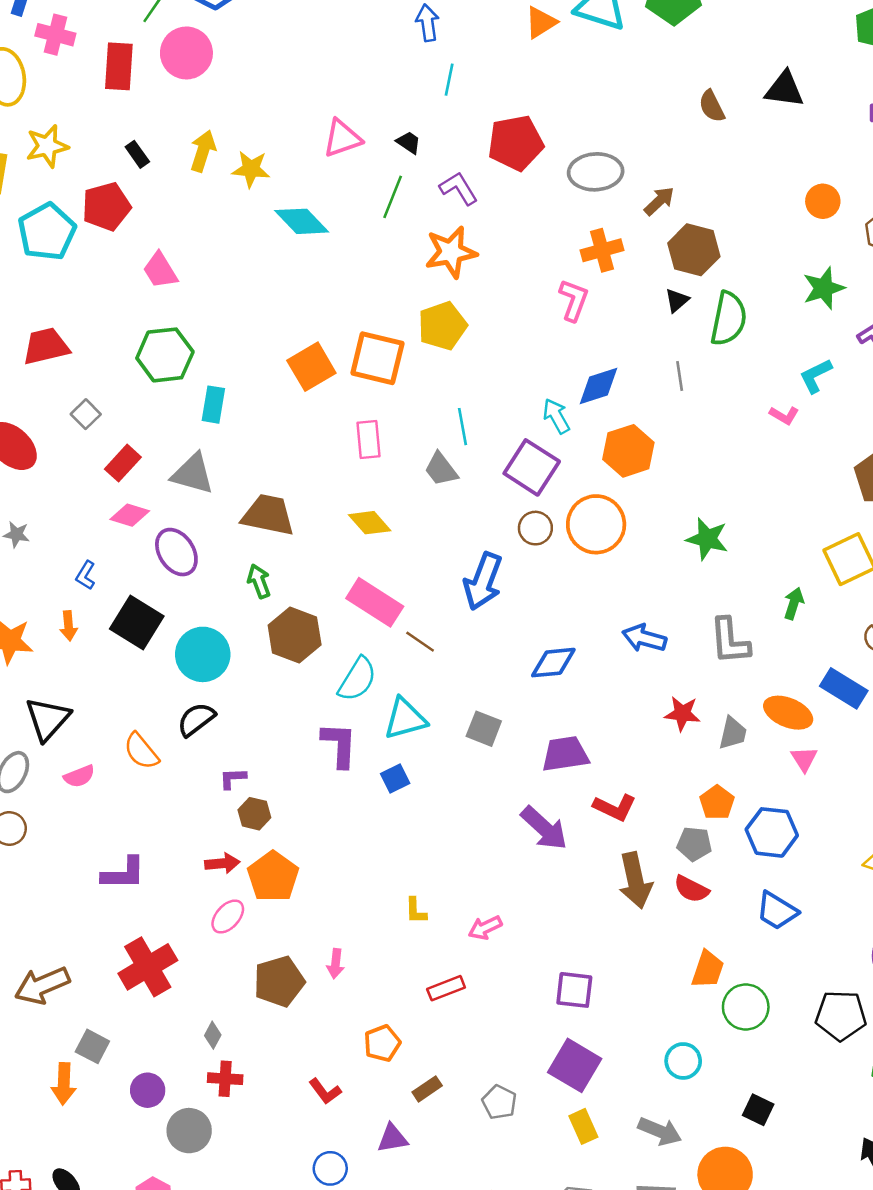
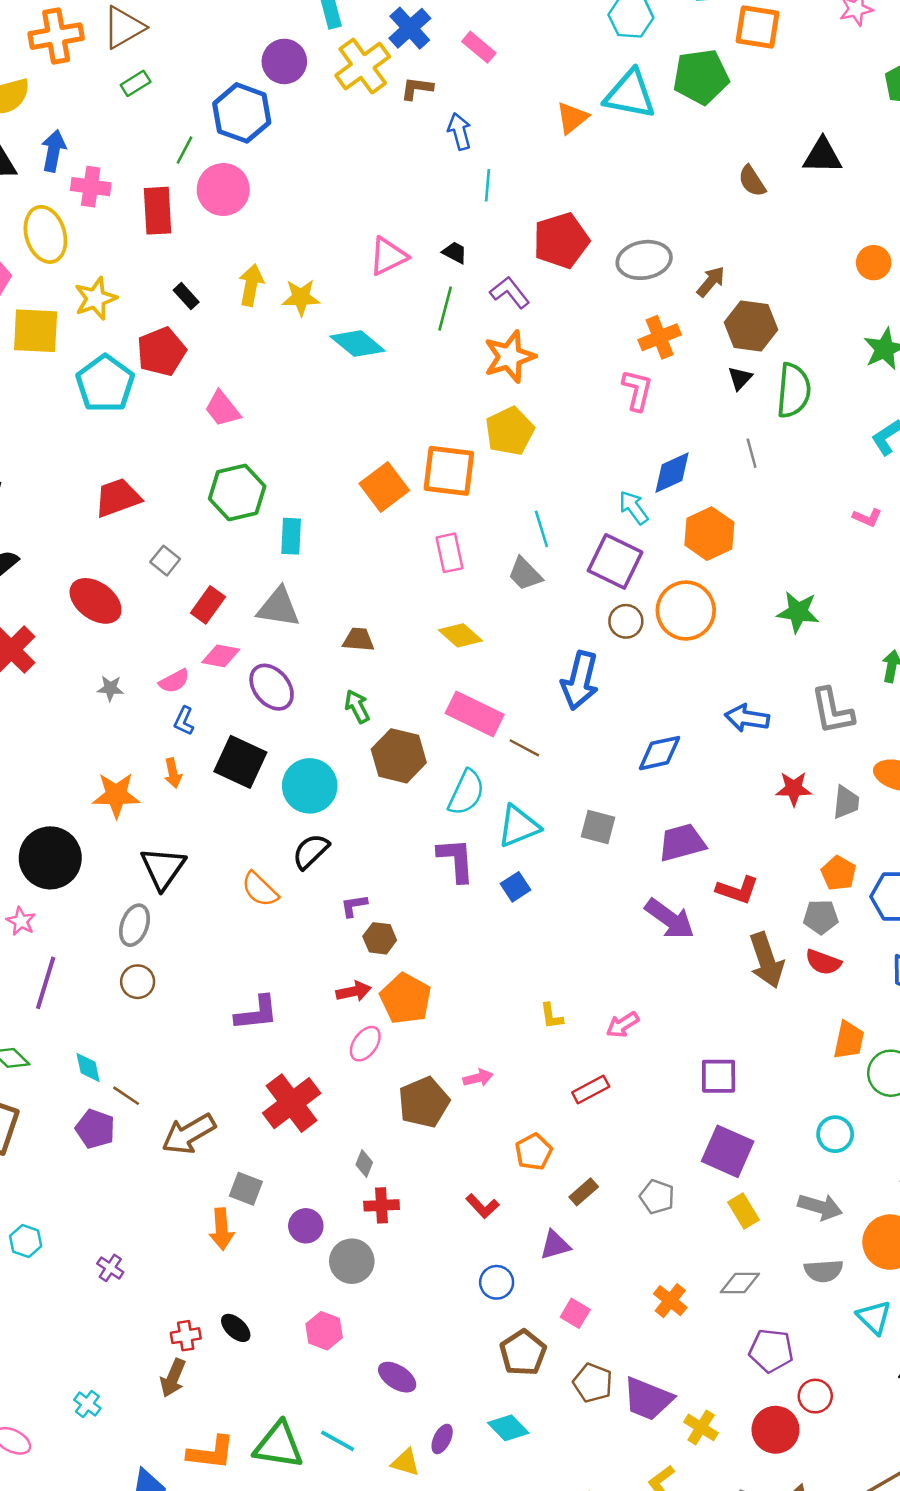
pink L-shape: (784, 415) -> (867, 518), moved
brown trapezoid: (268, 515) -> (358, 640), size x0.6
pink semicircle: (79, 776) -> (174, 681), moved
pink arrow: (336, 964) -> (478, 1078), turned -104

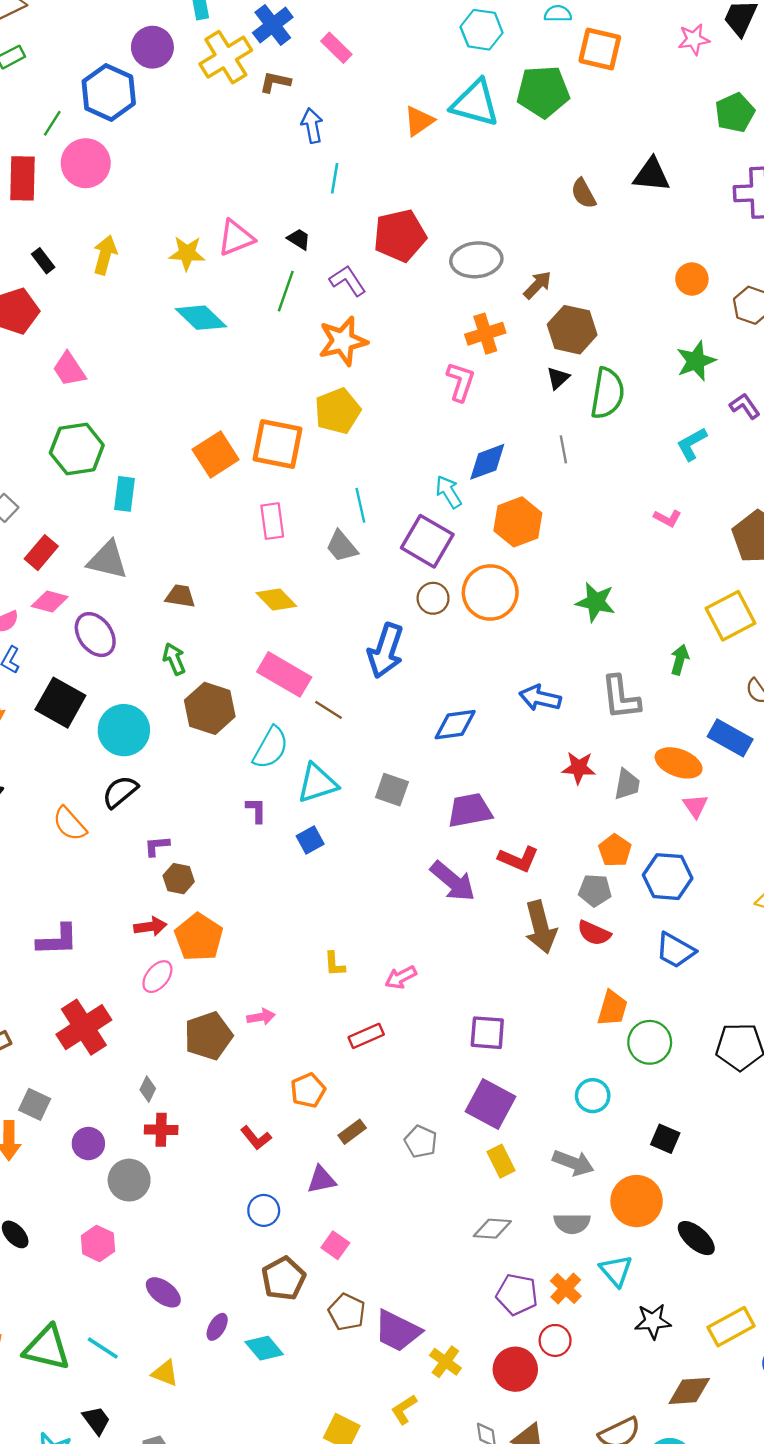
yellow star: (301, 297) -> (187, 253), moved
purple L-shape: (456, 860) -> (256, 810), size x0.6
orange cross: (670, 1301) -> (566, 1288), moved
purple ellipse: (442, 1439) -> (217, 1327), moved

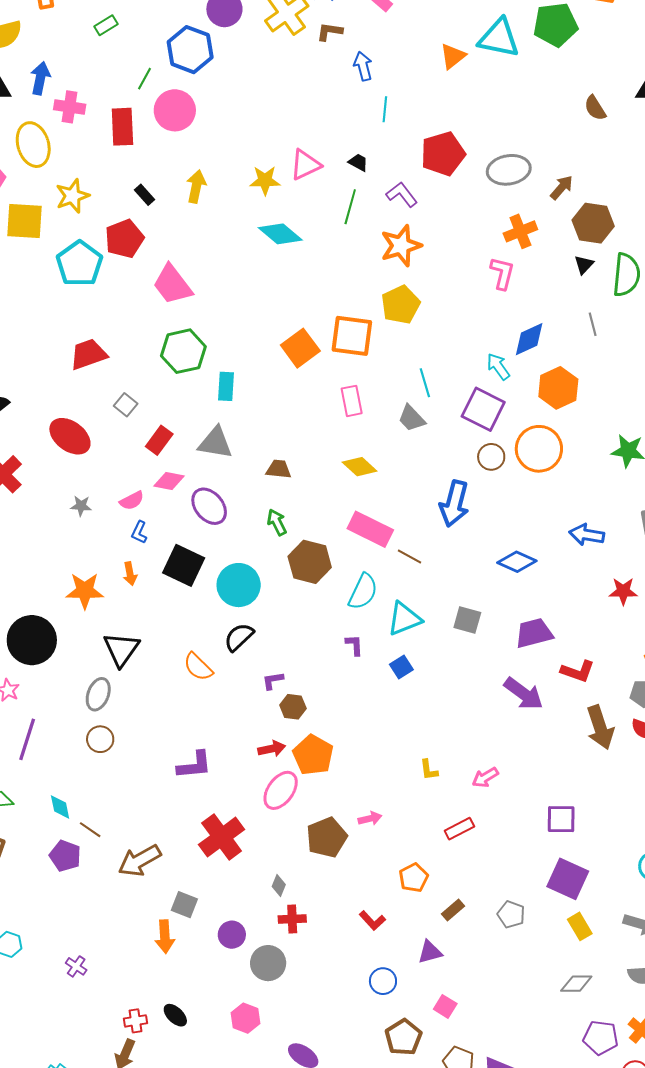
pink trapezoid: (69, 369) -> (172, 285), size x1.4
blue diamond: (455, 725) -> (517, 562), turned 36
pink ellipse: (157, 977) -> (281, 790), size x1.4

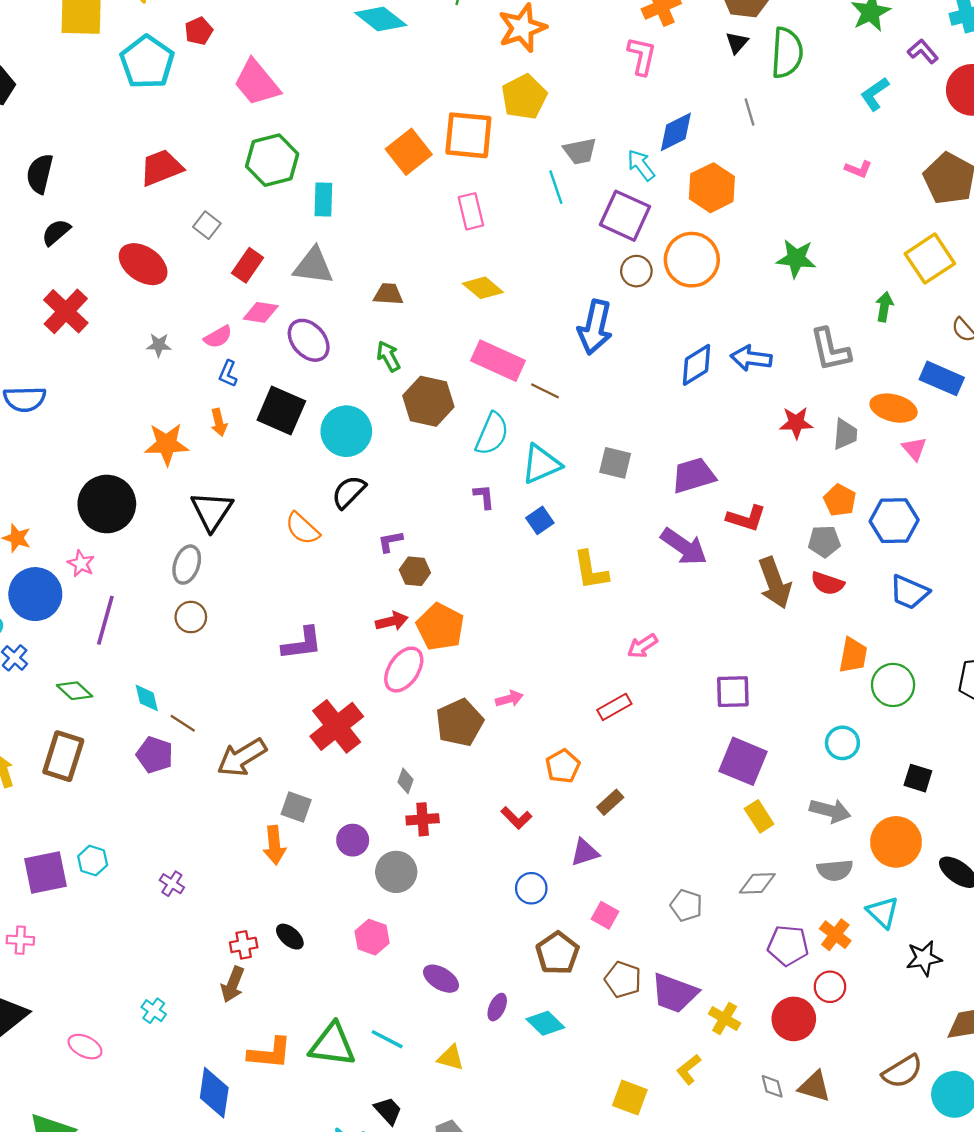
red pentagon: (124, 239) -> (199, 31), size x0.6
gray trapezoid: (411, 418) -> (580, 151), moved, turned -56
blue diamond: (517, 562) -> (697, 365), moved, turned -54
yellow L-shape: (429, 770) -> (591, 570), moved, size x1.6
gray pentagon: (511, 914) -> (686, 905), moved

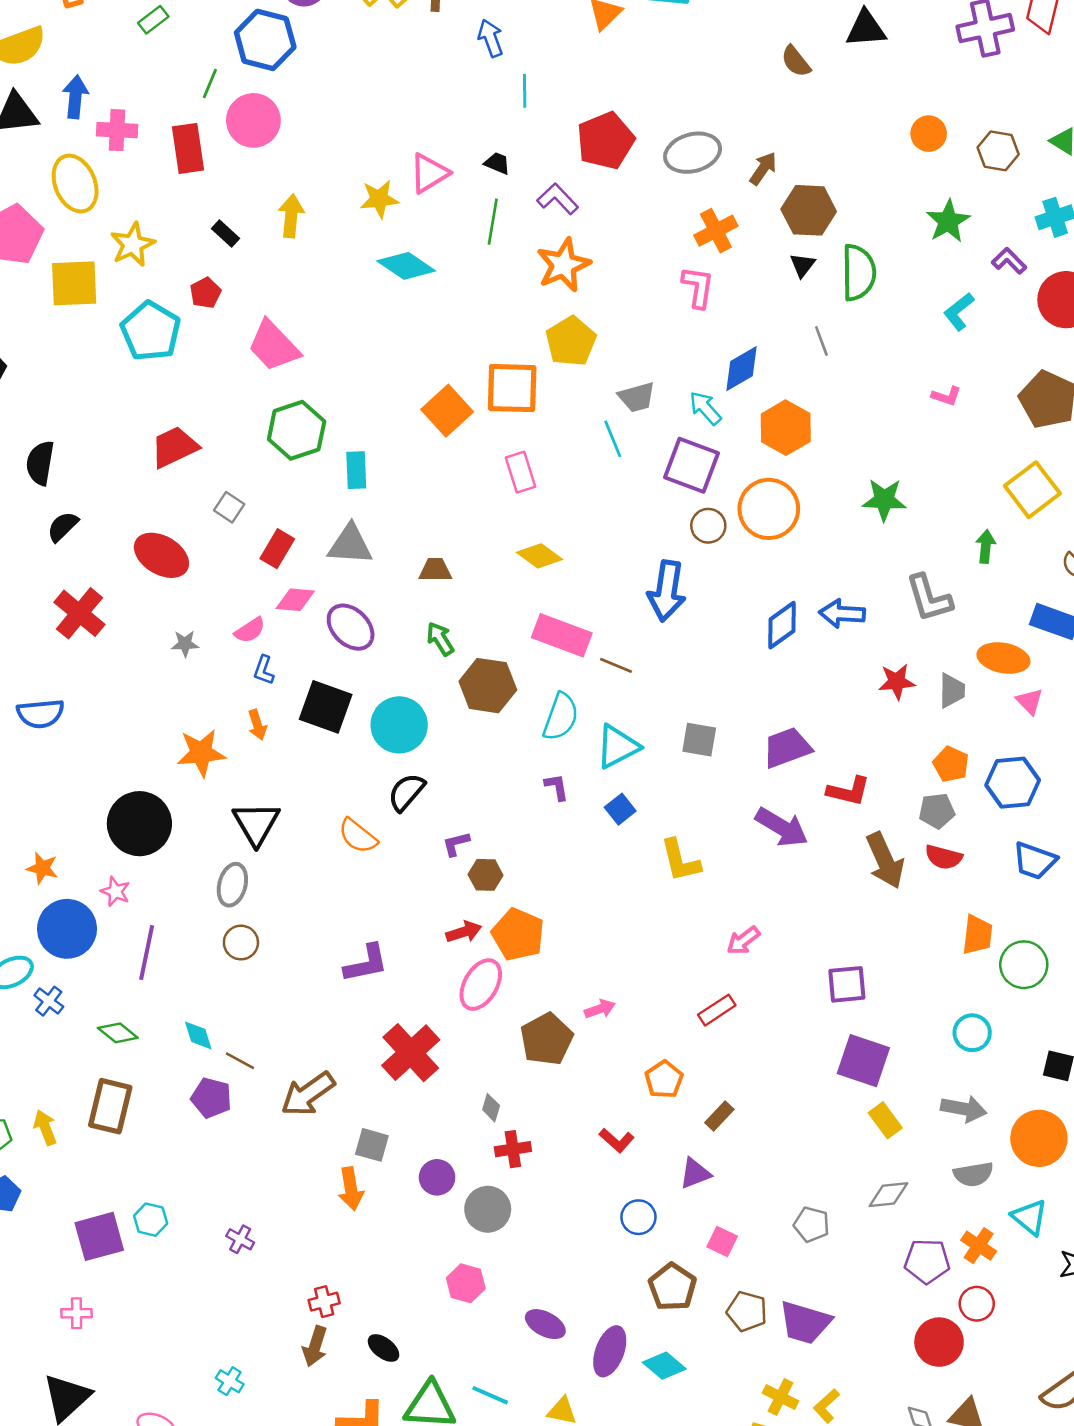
black ellipse: (290, 937) -> (384, 1348), moved
purple ellipse: (497, 1007) -> (610, 1351), size x1.6
yellow cross: (725, 1019) -> (781, 1397), moved

